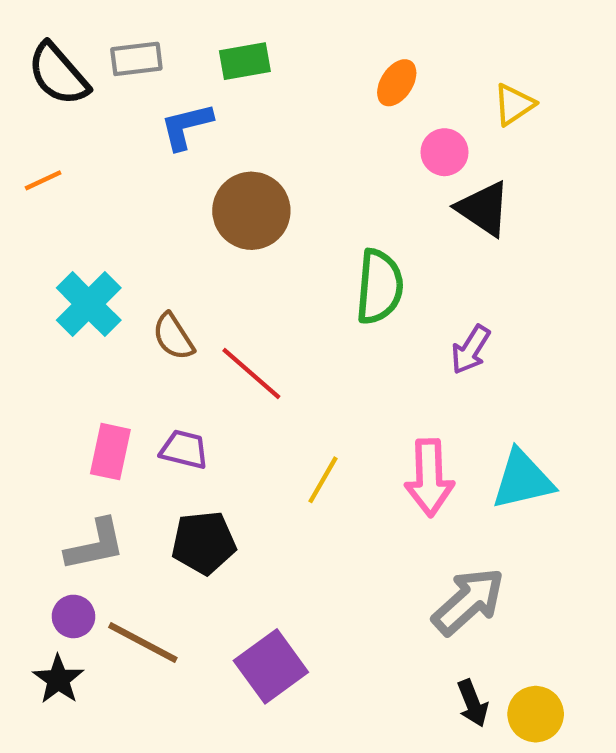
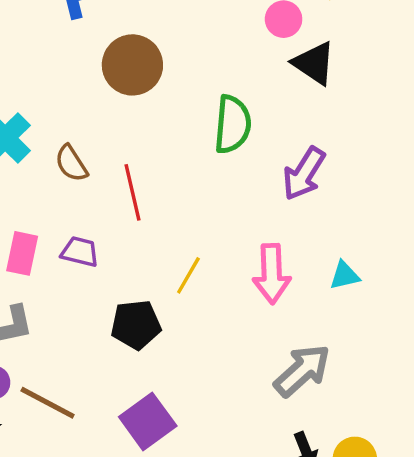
purple arrow: (471, 350) -> (304, 174), size x1.4
red line: (251, 373) -> (132, 192), turned 36
cyan triangle: (523, 480) -> (345, 275), size x0.6
black pentagon: (204, 543) -> (136, 325), moved

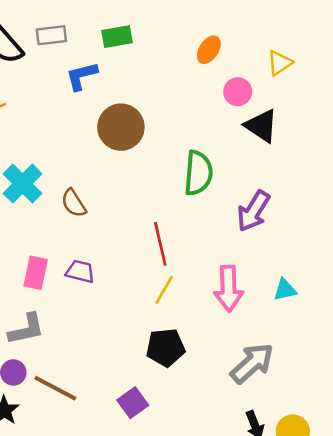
red line: (132, 192) -> (160, 244), moved
black pentagon: (136, 325) -> (166, 348), moved
purple square: (148, 421) -> (133, 403), size x0.7

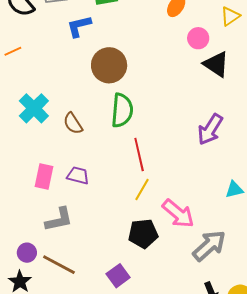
green semicircle: (198, 173) -> (122, 110), moved
pink arrow: (229, 288) -> (178, 214), moved, turned -48
gray L-shape: (26, 329) -> (59, 220), moved

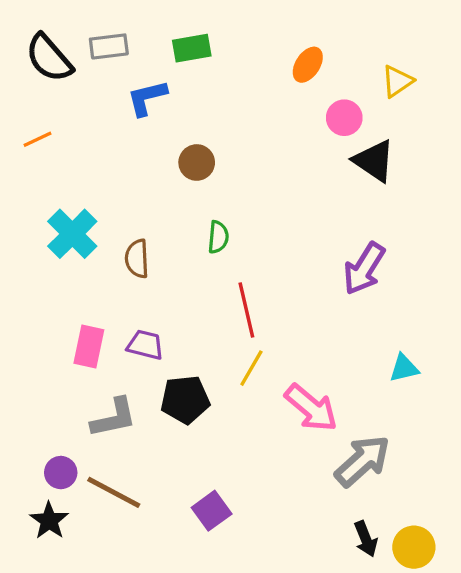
brown circle: (109, 65) -> (197, 162), size x0.6
green semicircle: (122, 110) -> (218, 237), size x0.6
brown semicircle: (73, 123) -> (137, 259), turned 30
black pentagon: (143, 234) -> (185, 400), moved

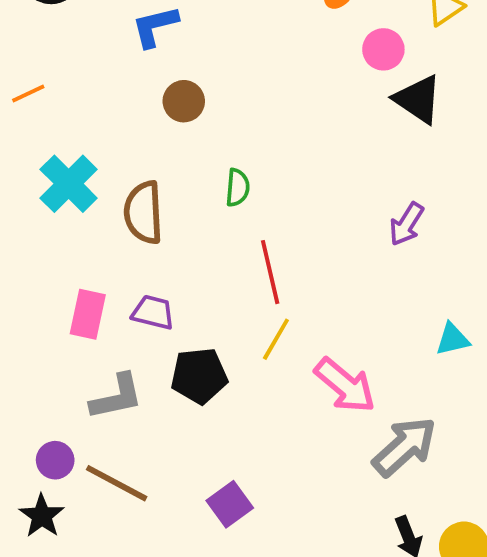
orange line: (38, 139) -> (28, 94), moved
brown circle: (197, 162) -> (184, 101), moved
brown semicircle: (137, 259) -> (143, 213), size x1.4
purple arrow: (364, 269) -> (406, 224), size x0.7

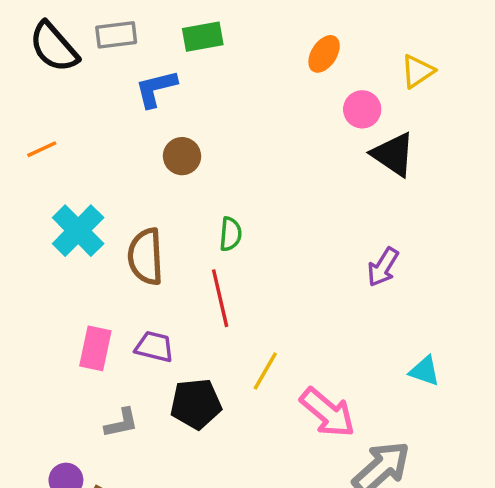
red line: (270, 272) -> (220, 298), moved
cyan triangle: (453, 339) -> (425, 371), turned 32
gray L-shape: (117, 397) -> (121, 423), size x0.7

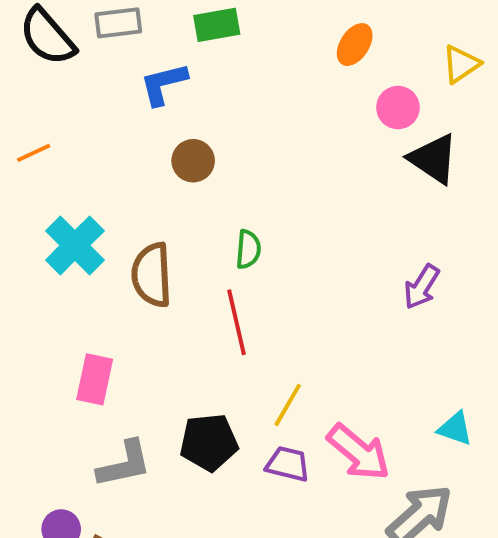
purple trapezoid: (154, 347) -> (288, 464), moved
cyan triangle: (425, 371) -> (455, 429), moved
gray L-shape: (121, 423) -> (124, 464), size x1.4

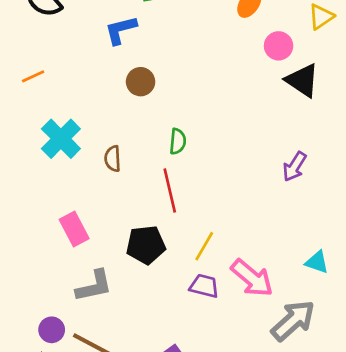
brown semicircle: (152, 275) -> (113, 159), size x0.6
pink rectangle: (95, 379) -> (74, 229), turned -40
black pentagon: (209, 442) -> (146, 245), moved

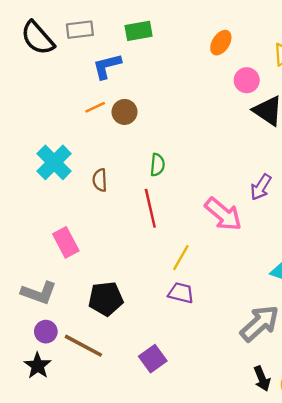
orange line: (33, 76) -> (95, 107), moved
black pentagon: (146, 245) -> (106, 299), moved
pink arrow: (252, 278) -> (223, 214), moved
gray L-shape: (94, 286) -> (39, 293), moved, turned 32

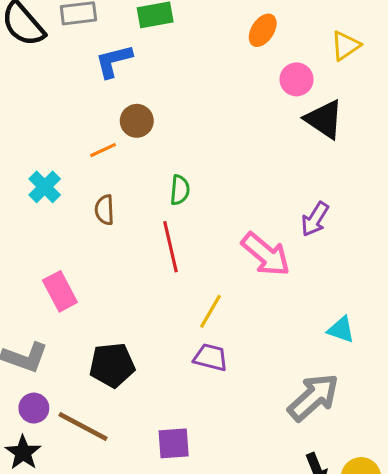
orange line: (95, 107) -> (103, 150), moved
cyan cross: (54, 162) -> (45, 187), size x0.7
purple square: (153, 359) -> (174, 443), turned 32

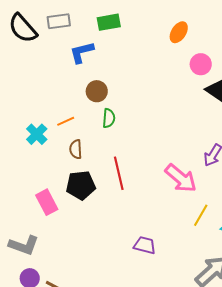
orange line: (103, 150) -> (66, 121), moved
green semicircle: (180, 190) -> (109, 118), moved
yellow line: (210, 311) -> (201, 215), moved
black pentagon: (112, 365) -> (81, 185), moved

